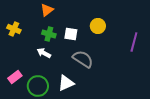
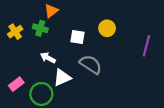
yellow cross: (14, 29) -> (15, 32), turned 32
green cross: (49, 34) -> (40, 28), moved
white triangle: (66, 83) -> (62, 78), moved

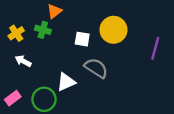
yellow circle: (107, 28) -> (114, 30), size x1.5
white arrow: (48, 58) -> (23, 61), moved
pink rectangle: (16, 84) -> (13, 98), moved

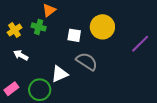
purple line: (155, 48) -> (140, 44), turned 30

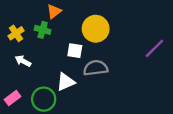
yellow circle: (102, 27) -> (96, 29), moved
white square: (74, 35) -> (75, 51), moved
gray semicircle: (87, 61) -> (96, 68), turned -40

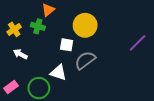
gray semicircle: (96, 68) -> (85, 60), turned -30
white triangle: (66, 82) -> (58, 73), turned 42

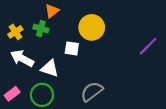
white arrow: (20, 54) -> (22, 58), size x1.5
gray semicircle: (85, 60) -> (92, 92), moved
white triangle: (58, 73) -> (50, 68), moved

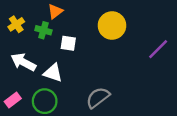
yellow circle: (92, 27) -> (112, 26), moved
yellow cross: (15, 32) -> (16, 24), moved
white square: (72, 48) -> (68, 43), moved

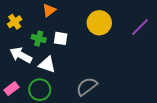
green cross: (43, 30) -> (39, 38), moved
purple line: (158, 49) -> (140, 27), moved

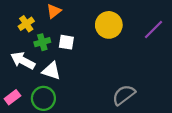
yellow cross: (15, 22) -> (26, 24), moved
green cross: (39, 38) -> (42, 42), turned -32
gray semicircle: (87, 87) -> (124, 95), moved

